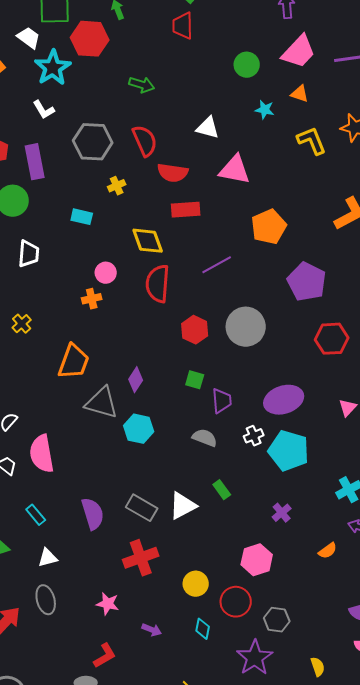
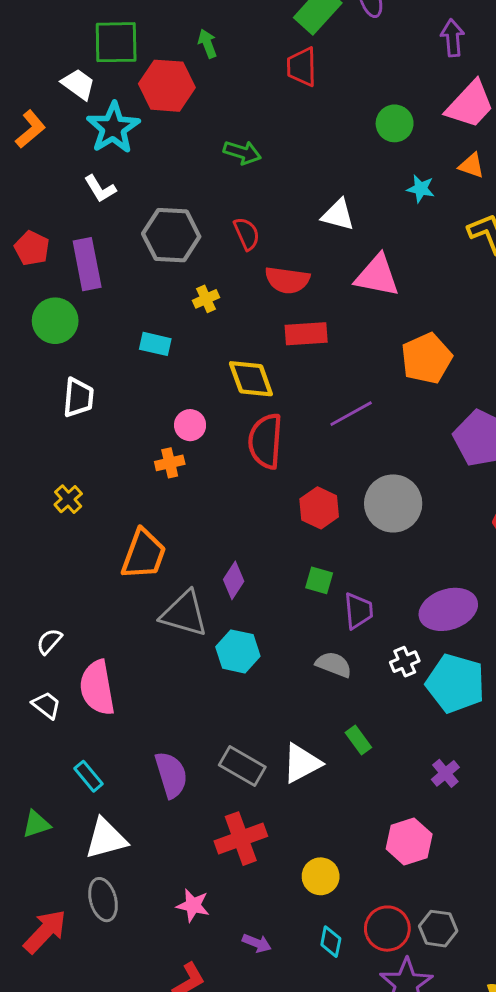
red semicircle: (145, 141) -> (247, 234), size x0.7
white triangle: (48, 558) -> (106, 839), size x1.5
red circle: (236, 602) -> (387, 929), moved

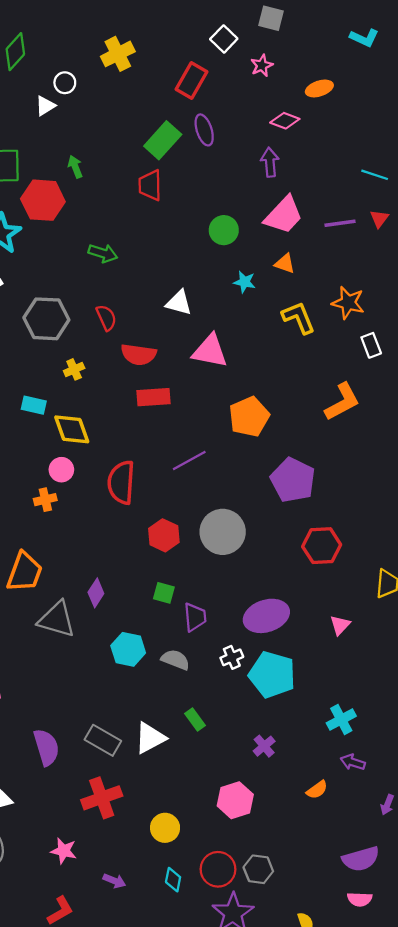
yellow diamond: (251, 379) -> (72, 429), moved
cyan hexagon: (238, 651) -> (128, 649), moved

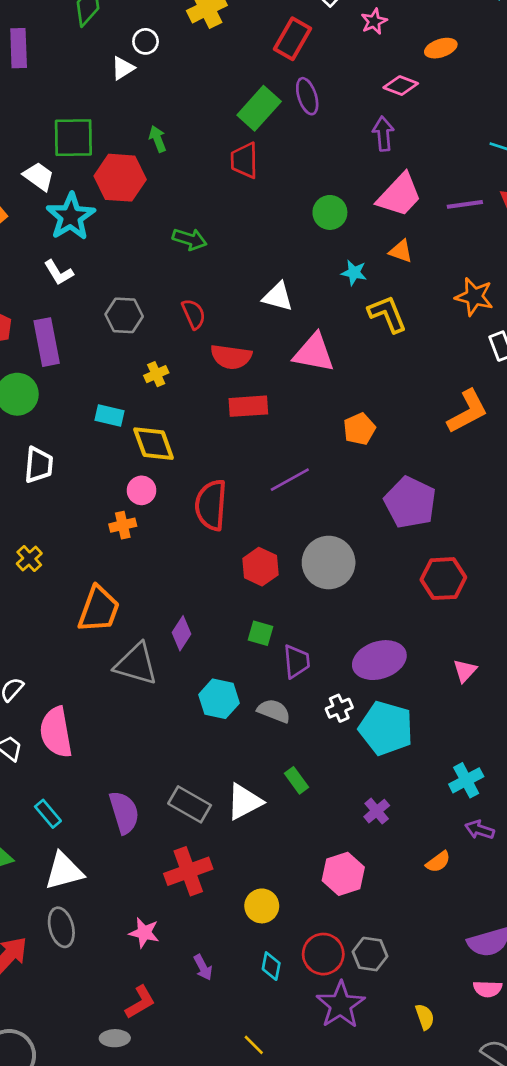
yellow L-shape: (299, 318) -> (387, 314), moved
gray hexagon: (46, 319) -> (124, 315), size x0.7
orange pentagon: (249, 417) -> (359, 429), size x0.7
purple arrow: (114, 881) -> (203, 967), turned 40

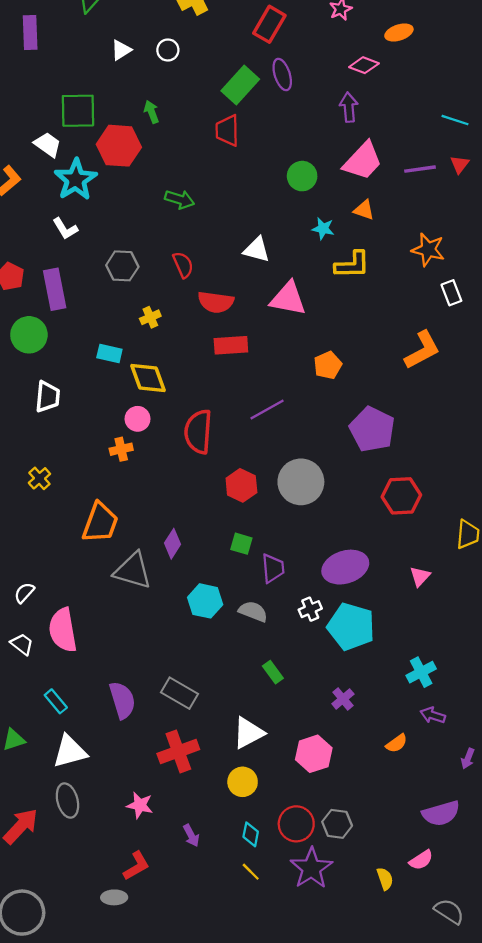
white circle: (146, 41) -> (168, 50), moved
yellow L-shape: (387, 314) -> (352, 265), turned 111
white triangle: (244, 802) -> (248, 733), moved
pink semicircle: (488, 989) -> (421, 860), moved, turned -35
yellow line: (254, 1045) -> (251, 872), moved

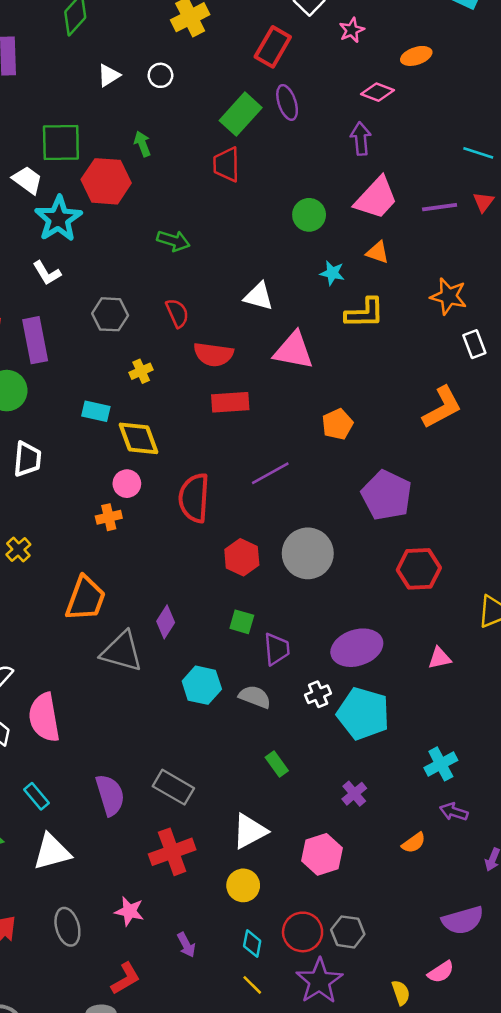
pink triangle: (420, 576) -> (440, 658), turned 35
gray ellipse: (67, 801) -> (67, 927), moved

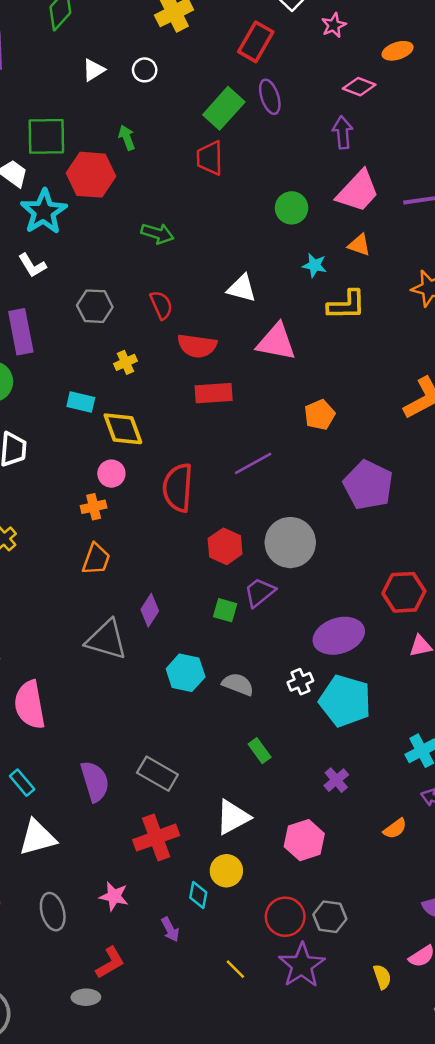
red hexagon: (419, 569) -> (404, 592), moved
orange trapezoid: (86, 599) -> (96, 559), moved, size x0.7
purple trapezoid: (277, 649) -> (260, 592), moved, turned -124
cyan diamond: (252, 944) -> (198, 895), moved

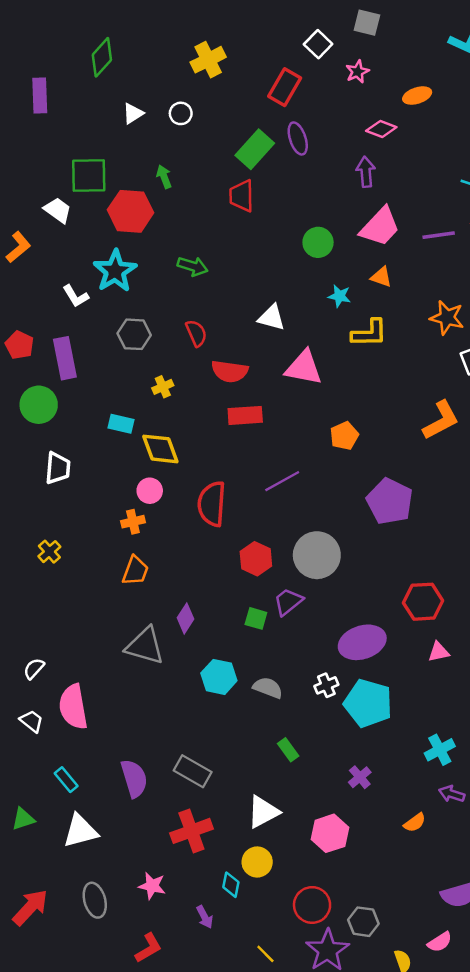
cyan star: (44, 212) -> (115, 271), moved
gray hexagon: (330, 917) -> (363, 922), moved

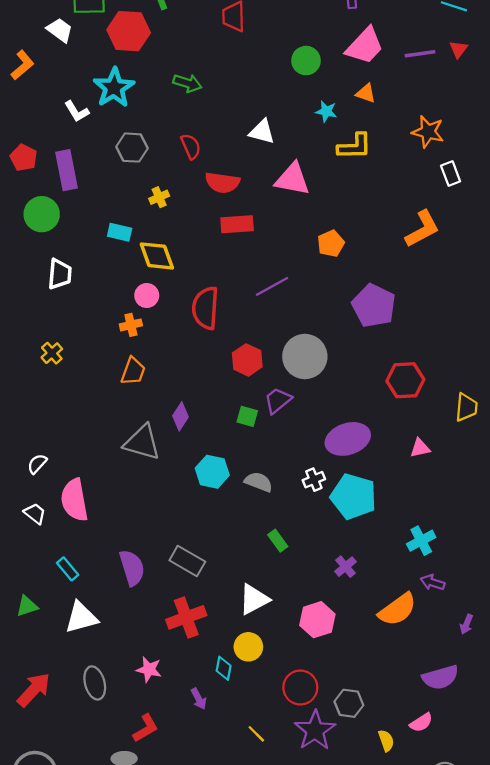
red hexagon: (423, 602) -> (405, 380), moved
orange semicircle: (415, 823) -> (397, 610), size x1.8

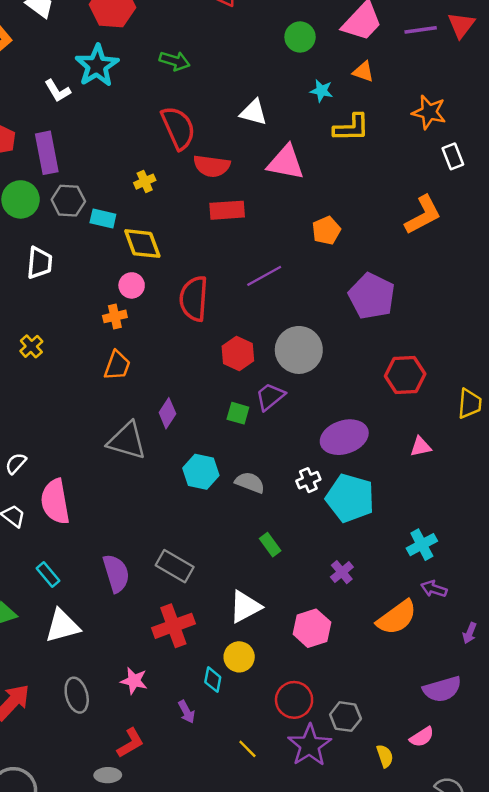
red triangle: (458, 49) -> (461, 25), size x1.4
red semicircle: (191, 146) -> (178, 128), size x1.6
gray hexagon: (132, 148) -> (68, 201), moved

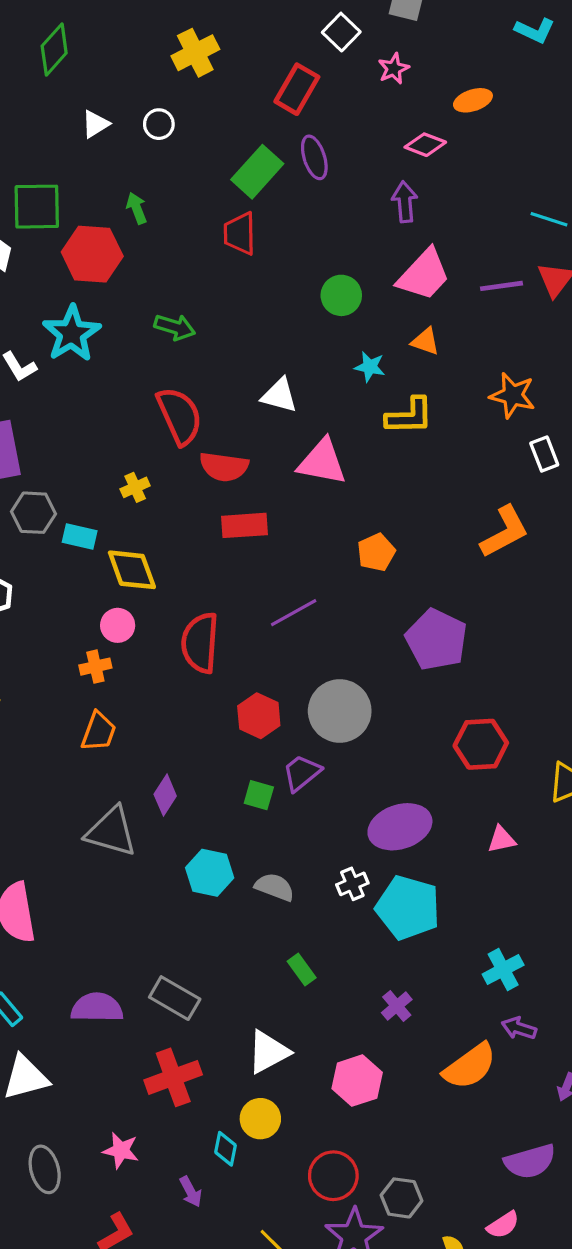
purple semicircle: (116, 573) -> (97, 1008), turned -72

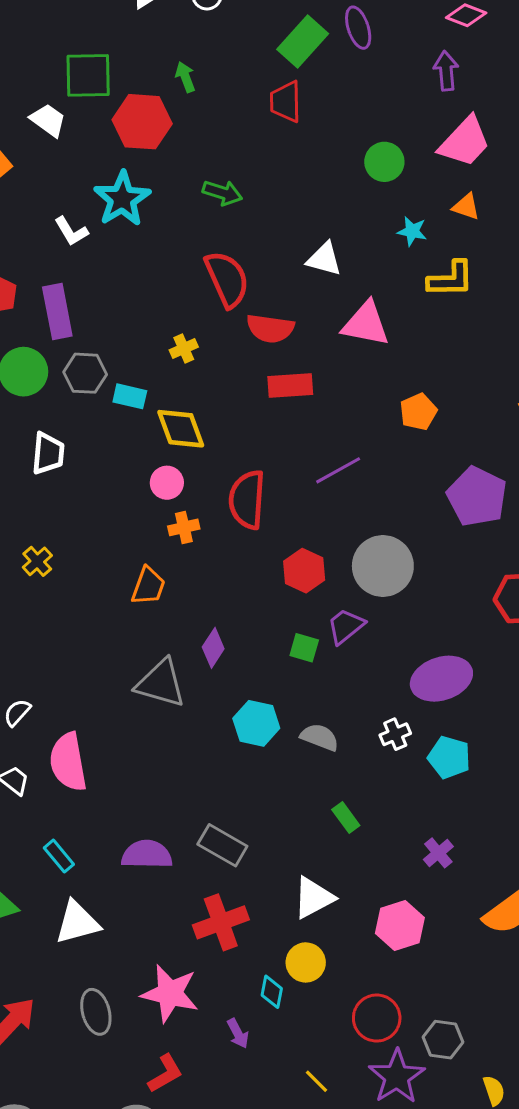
orange cross: (95, 667) -> (184, 527), moved
cyan pentagon: (408, 908) -> (449, 757), size x0.7
pink star: (121, 1150) -> (170, 993), size x1.6

